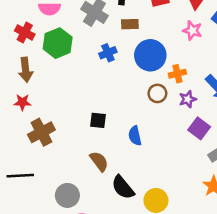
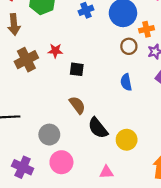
red star: (22, 102) -> (55, 51), moved
brown cross: (41, 132) -> (26, 60), moved
blue semicircle: (135, 136) -> (126, 82), moved

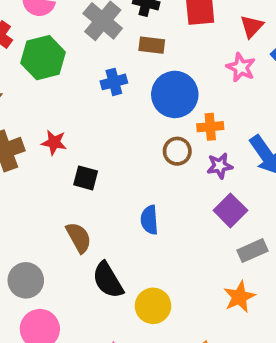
blue semicircle: (126, 82) -> (149, 220), moved

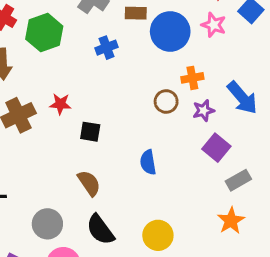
blue circle: (175, 94) -> (170, 31), moved
black semicircle: (108, 280) -> (100, 230), moved

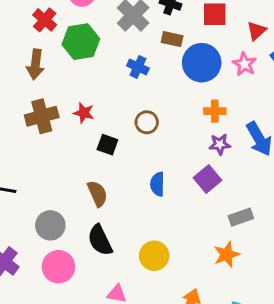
blue cross: (107, 48) -> (138, 67), turned 35
brown circle: (166, 101) -> (147, 122), moved
purple square: (216, 148) -> (208, 179), moved

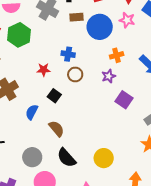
blue cross: (138, 67) -> (68, 54), moved
red star: (84, 113) -> (44, 70), moved
purple star: (220, 144) -> (109, 76), moved
black square: (107, 145) -> (54, 96), turned 32
blue semicircle: (157, 184) -> (32, 112), moved, turned 42

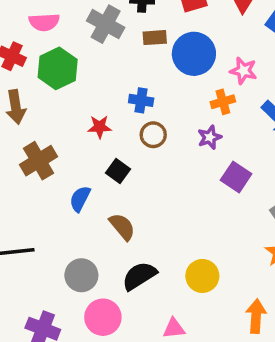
pink star: (127, 20) -> (243, 71), moved
black semicircle: (66, 158) -> (139, 276), turned 100

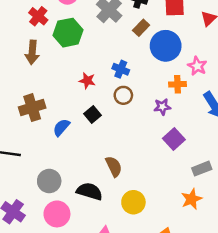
brown rectangle: (155, 38) -> (141, 28), turned -56
brown cross: (38, 161) -> (32, 108), moved
brown semicircle: (122, 227) -> (114, 166), moved
black semicircle: (139, 276) -> (89, 191), turned 35

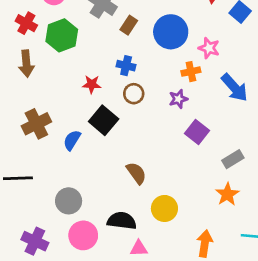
brown rectangle: (141, 28) -> (129, 25), moved
black square: (93, 114) -> (104, 120), size x1.5
black semicircle: (89, 191) -> (122, 221), moved

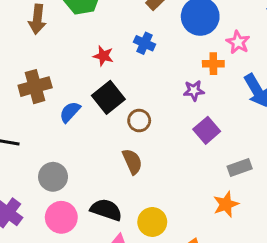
brown circle: (134, 94) -> (139, 121), moved
yellow circle: (164, 208) -> (152, 222), moved

